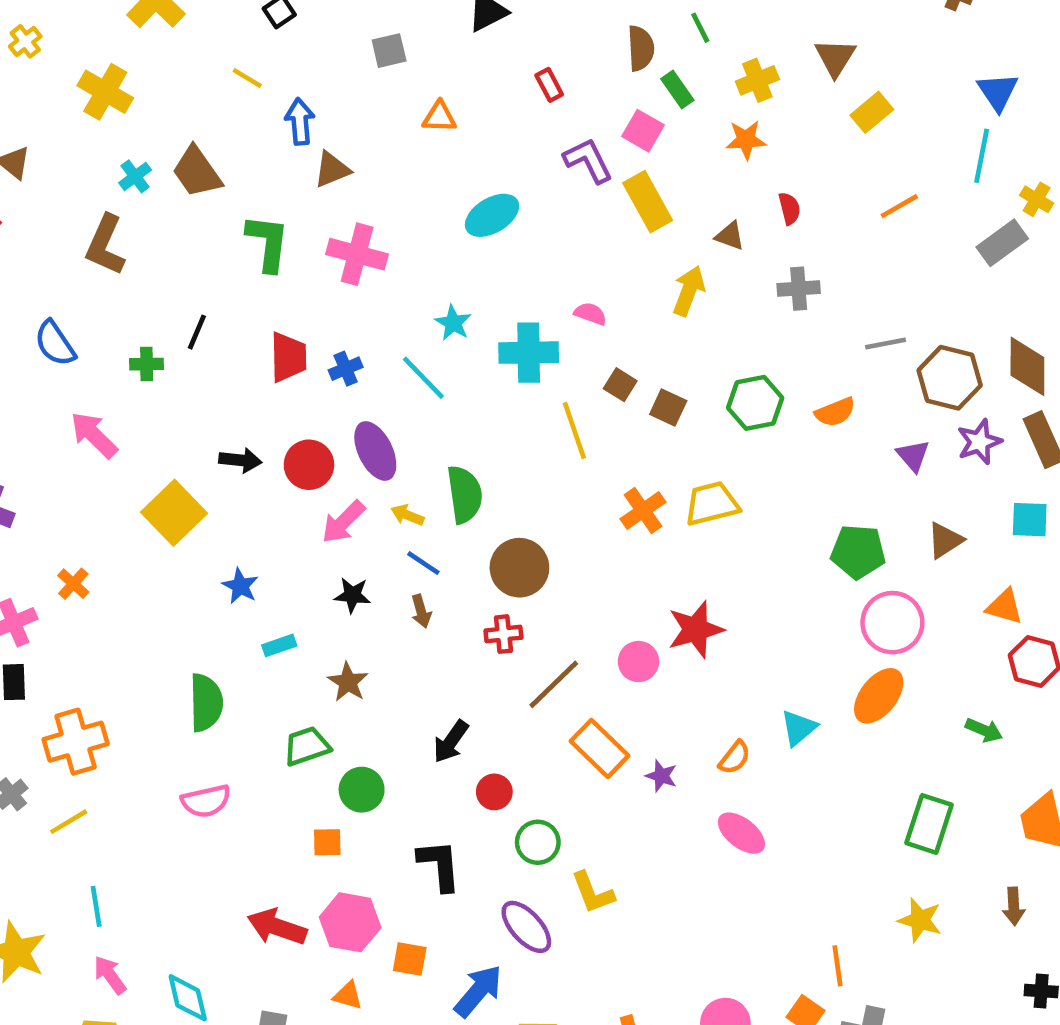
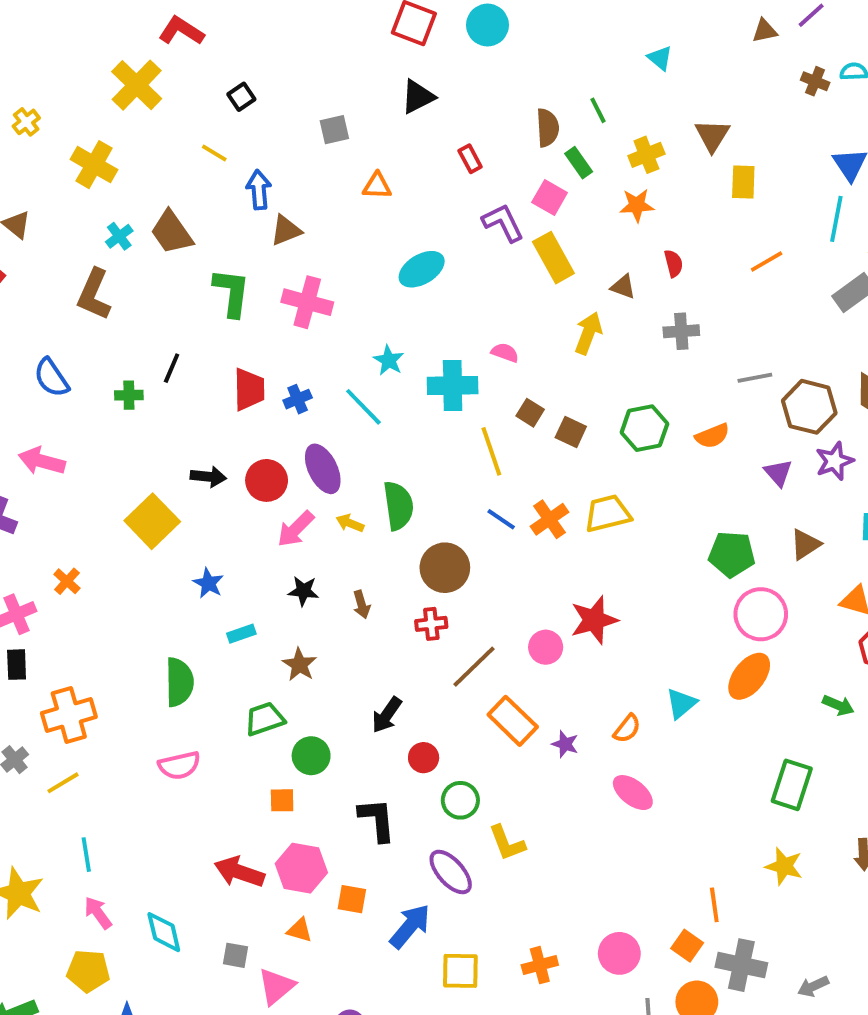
yellow rectangle: (872, 112) -> (743, 182), turned -48
pink arrow: (94, 435) -> (42, 461), moved, turned -30
blue line: (423, 563) -> (501, 519), moved

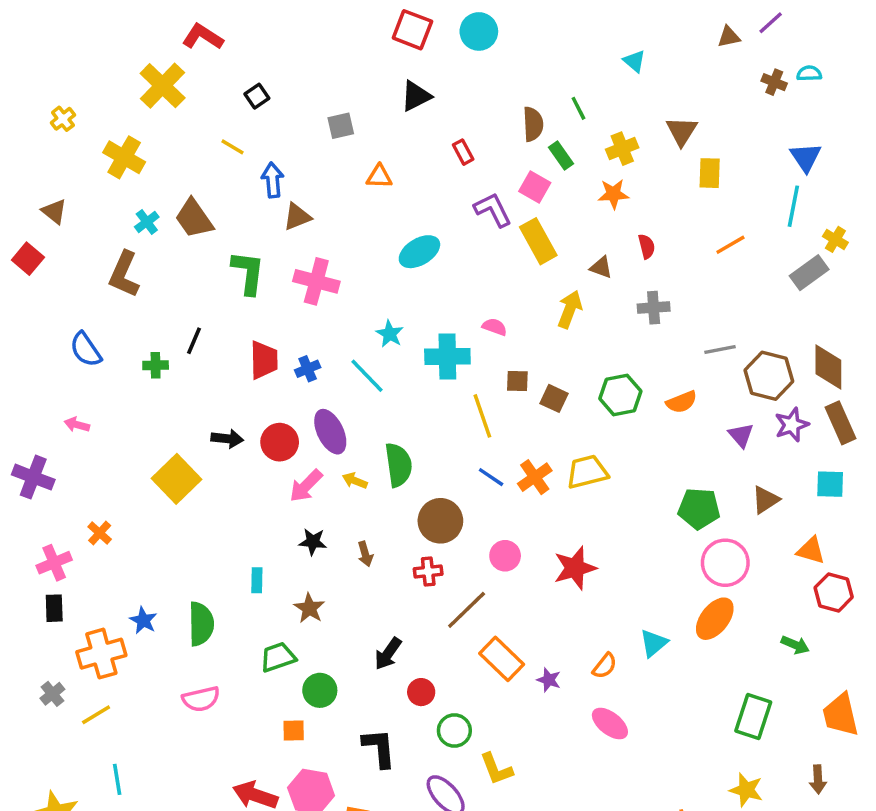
brown square: (530, 413) -> (517, 381), turned -30
pink arrow: (42, 461) -> (77, 425), size x0.6
blue star: (208, 583) -> (143, 620), moved
cyan rectangle: (241, 634) -> (257, 580), turned -70
pink circle: (546, 647) -> (505, 556), moved

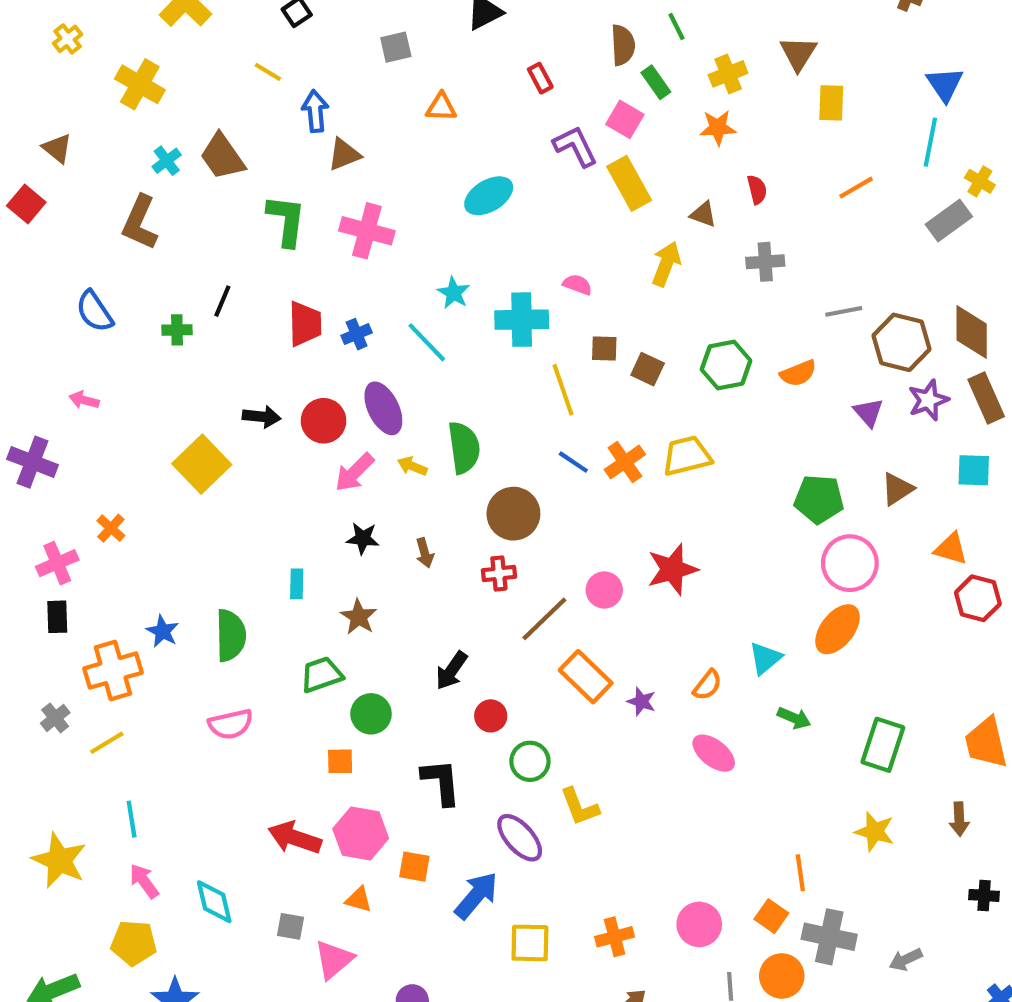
pink circle: (505, 556) -> (604, 590), moved
green arrow: (795, 645) -> (794, 718), moved

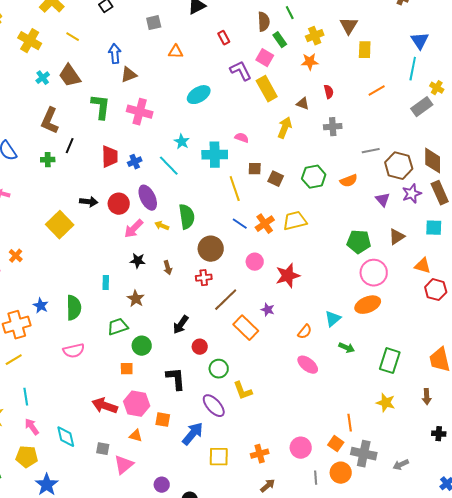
yellow line: (268, 72) -> (73, 37), moved
brown L-shape: (140, 223) -> (50, 121), moved
pink circle: (604, 590) -> (255, 262), moved
orange ellipse: (837, 629) -> (368, 305), turned 30
purple star: (641, 701) -> (268, 310), moved

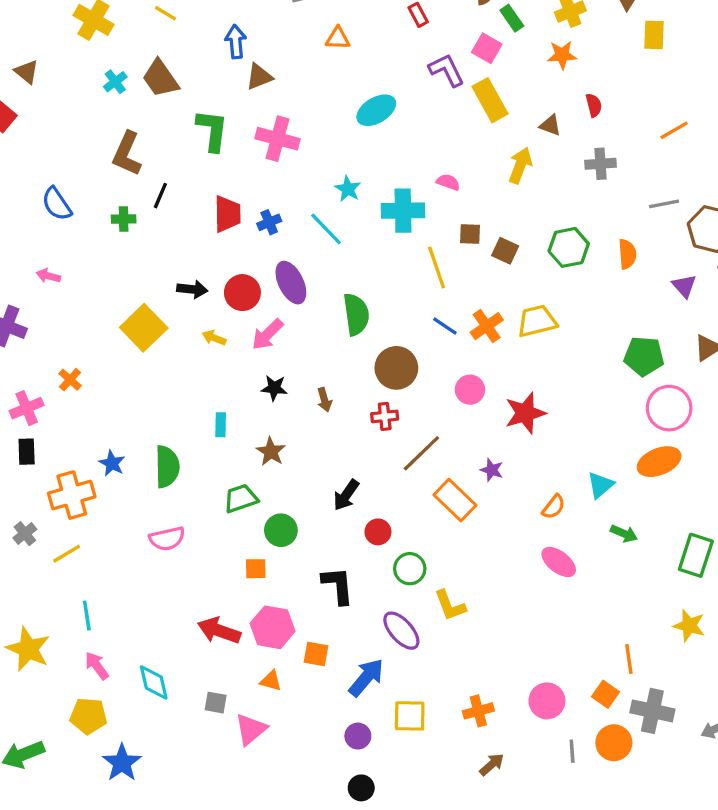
orange line: (377, 91) -> (674, 130), moved
orange semicircle: (349, 181) -> (627, 254), turned -72
yellow arrow: (162, 226) -> (214, 338), moved
purple circle: (162, 485) -> (358, 736), moved

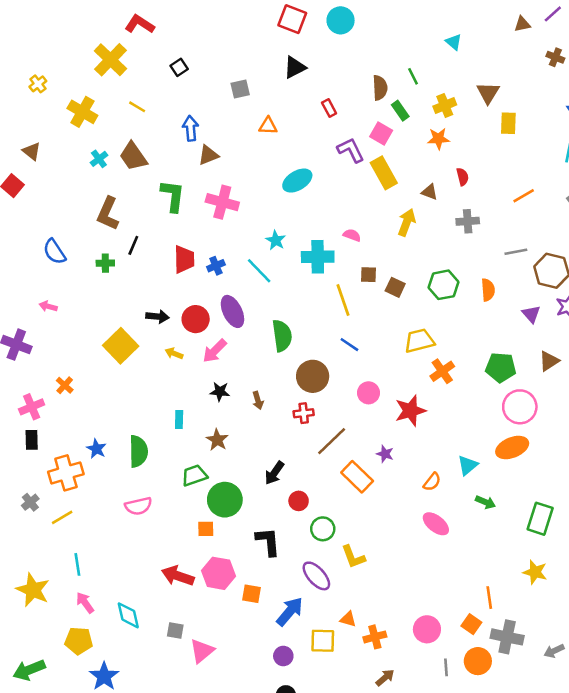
orange cross: (487, 326) -> (442, 371), moved
green circle: (281, 530) -> (225, 500), size x1.4
orange triangle: (271, 681) -> (348, 619), moved

